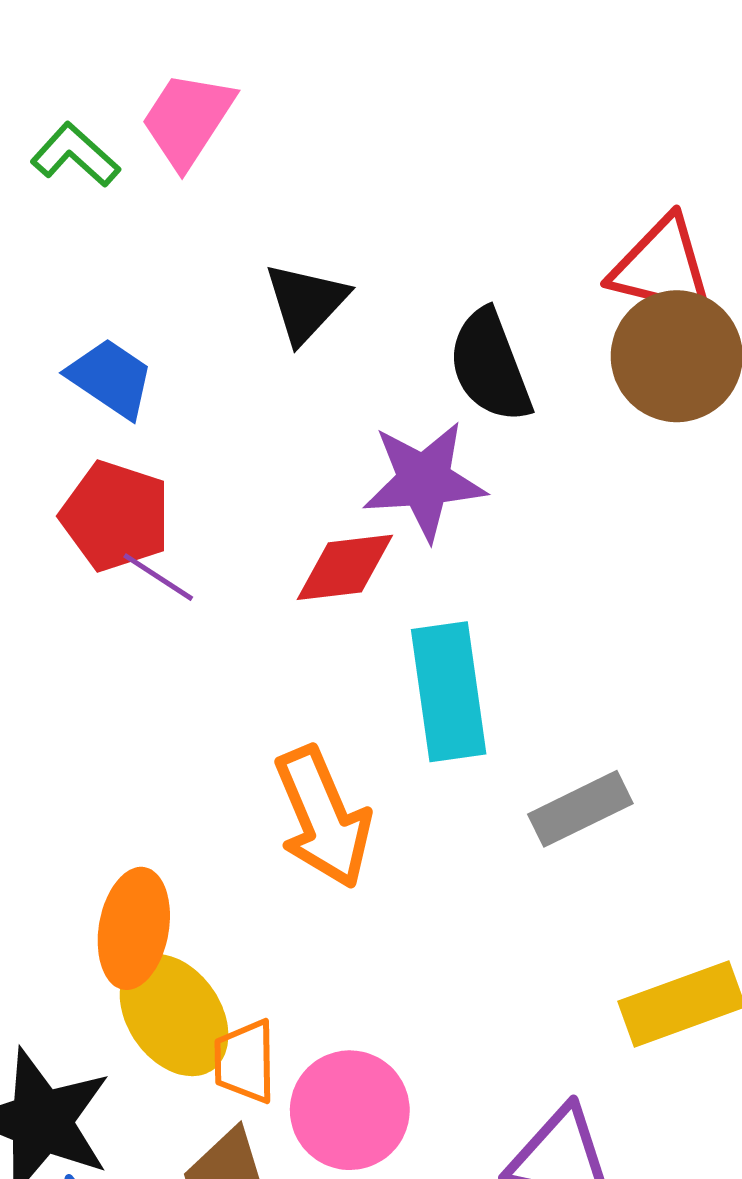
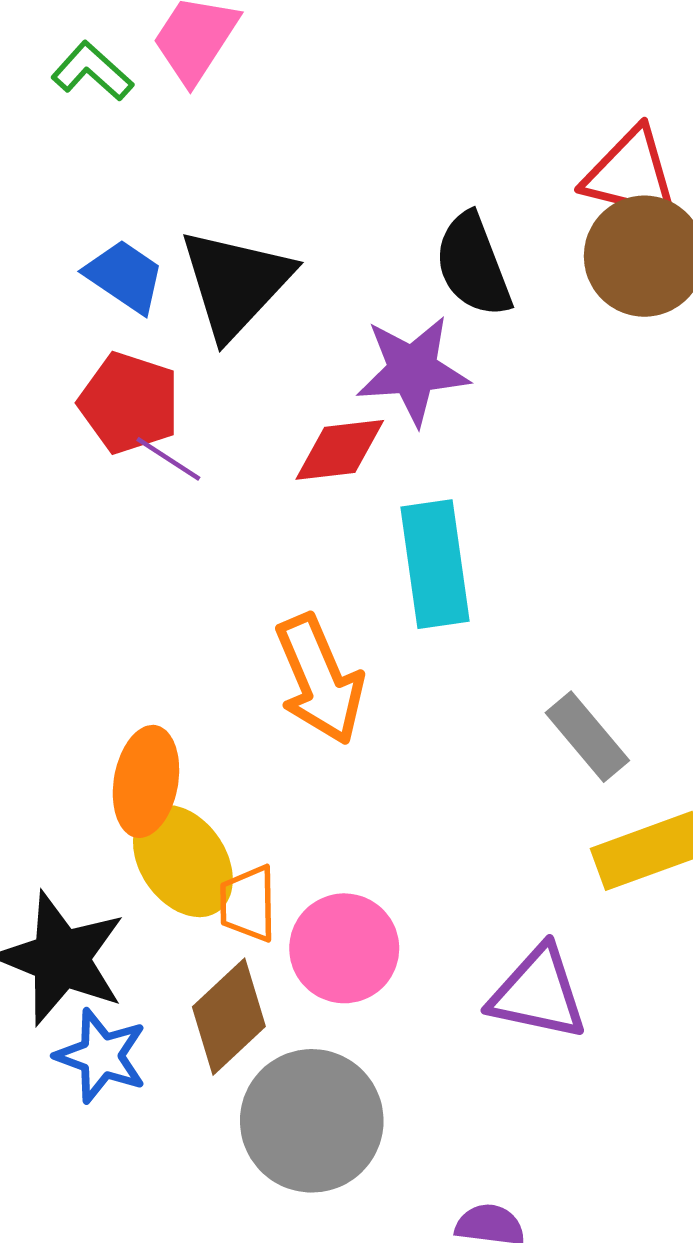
black triangle: (306, 303) -> (236, 283), moved, size x1.5
gray rectangle: (580, 809) -> (587, 737), moved, turned 76

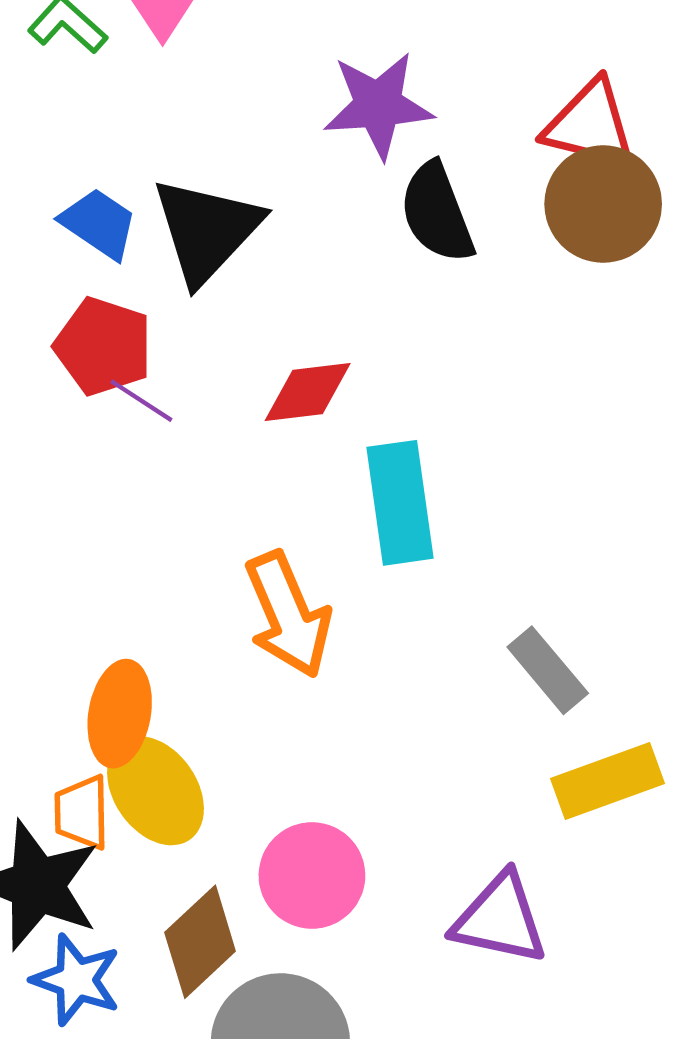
purple star: (413, 370) -> (378, 105), moved
orange trapezoid: (248, 904) -> (82, 812), moved

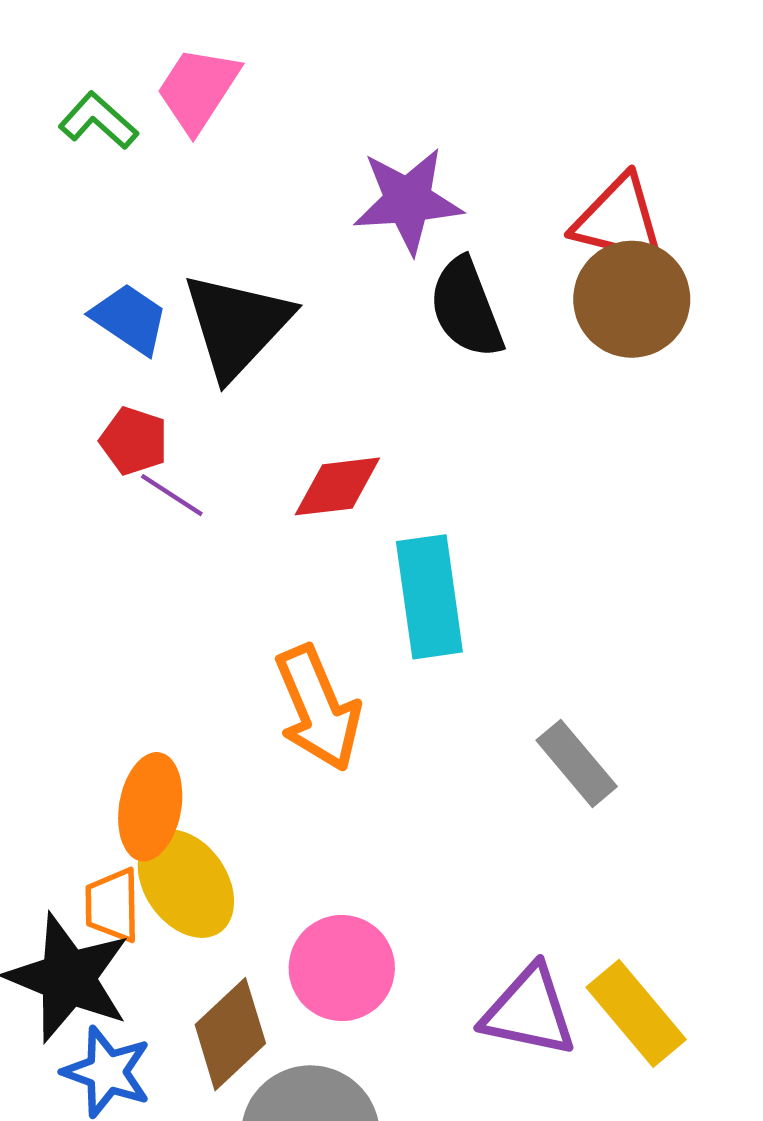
red pentagon: (103, 346) -> (134, 441), size x0.7
yellow rectangle: (607, 781) -> (636, 1013), moved, turned 70

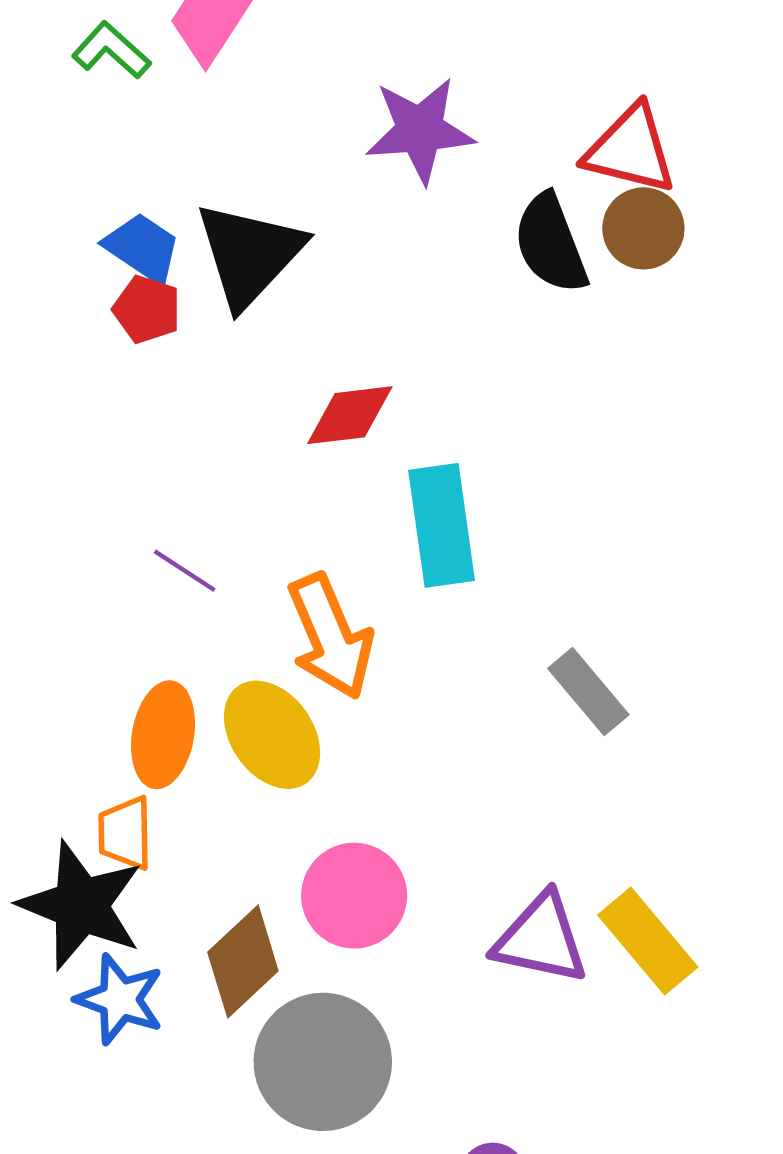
brown circle: (632, 299) -> (643, 228), size x0.7
black semicircle: (466, 308) -> (551, 244), moved
red pentagon: (134, 441) -> (147, 309), moved
purple line: (172, 495) -> (185, 571), moved
yellow ellipse: (186, 884) -> (272, 735), moved

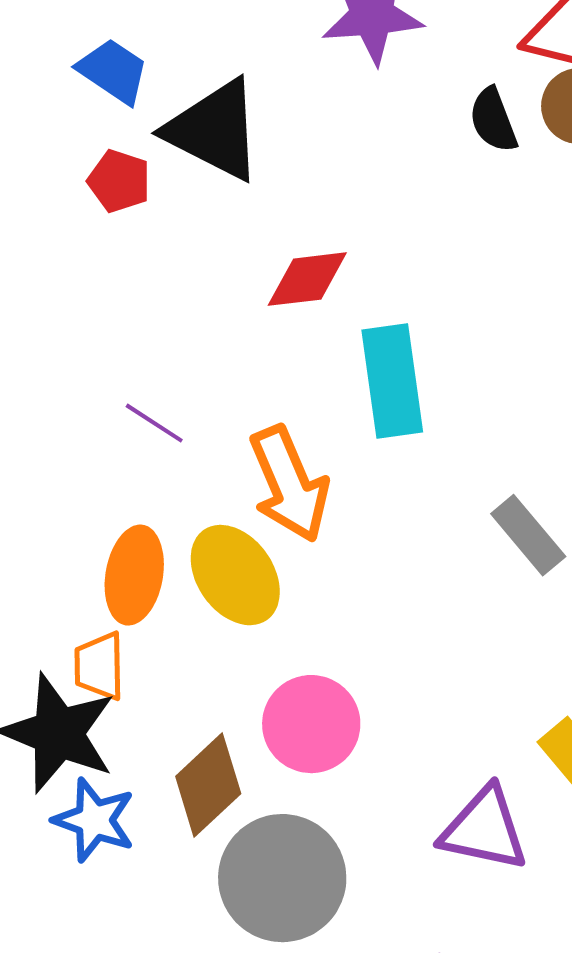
black semicircle: (551, 244) -> (493, 120), size x0.7
blue trapezoid: (143, 248) -> (113, 71), moved
black triangle: (249, 254) -> (214, 130), turned -46
purple triangle: (541, 939) -> (484, 829), moved

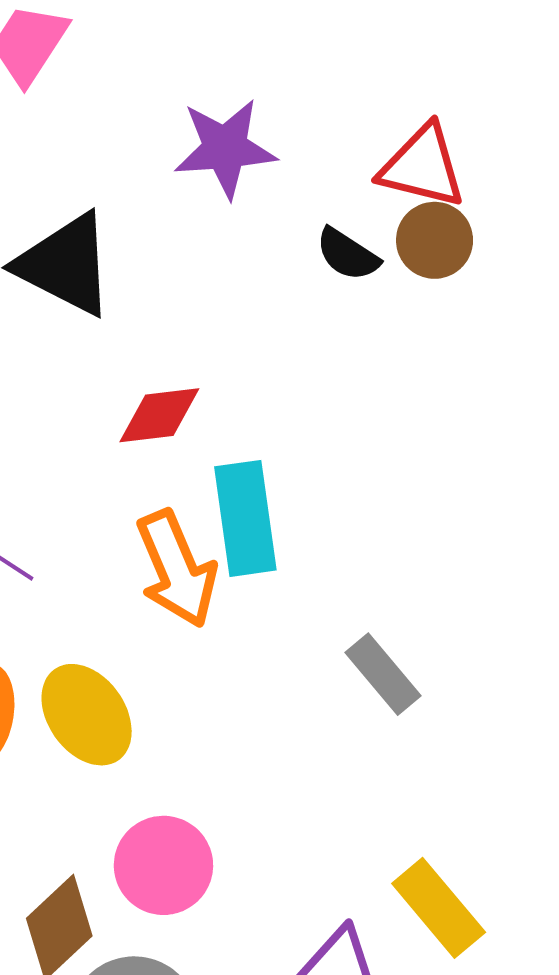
black semicircle: (493, 120) -> (348, 254), turned -36
orange arrow: (289, 484) -> (177, 569), moved

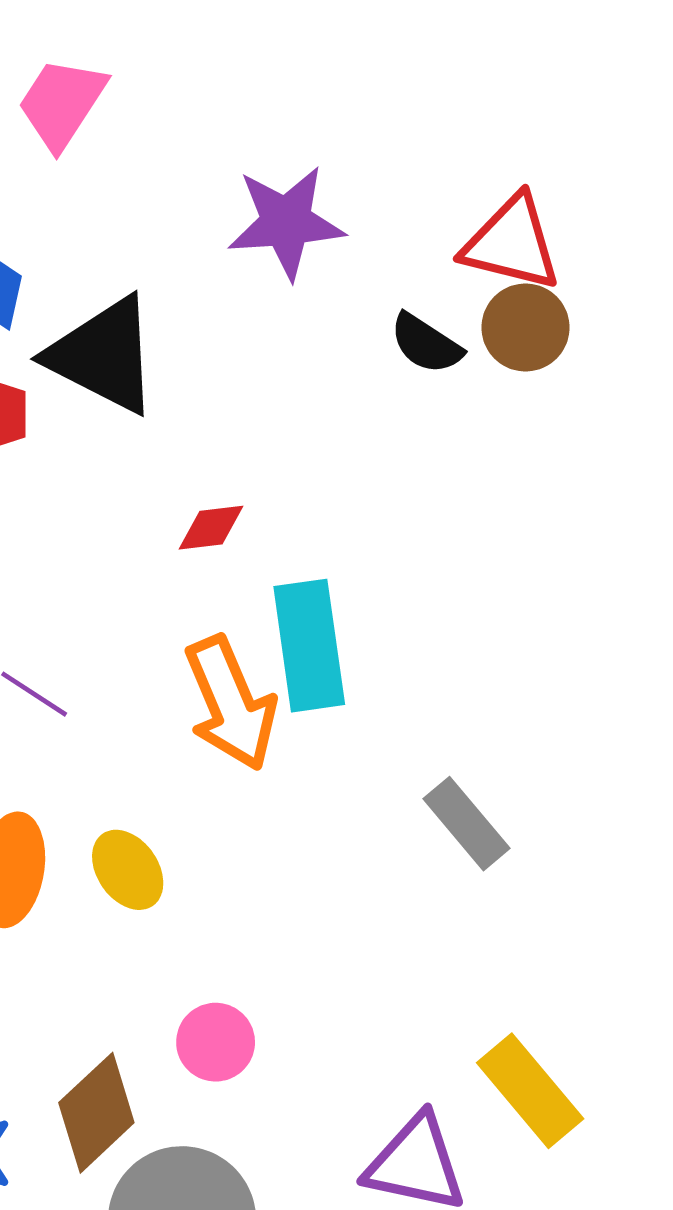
red diamond: (159, 415) -> (211, 528), size x0.7
yellow ellipse: (87, 715) -> (128, 870), size x0.7
pink circle: (163, 865) -> (216, 1042), size x0.7

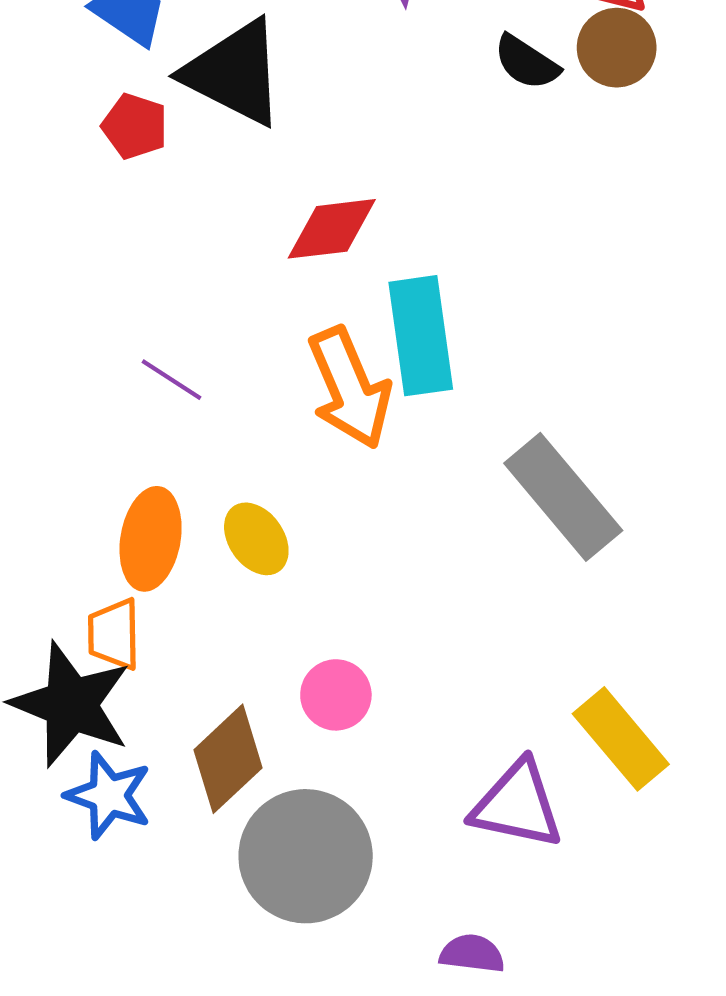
red diamond: (211, 528) -> (332, 229), size x1.5
gray rectangle: (467, 824) -> (563, 497), size x1.5

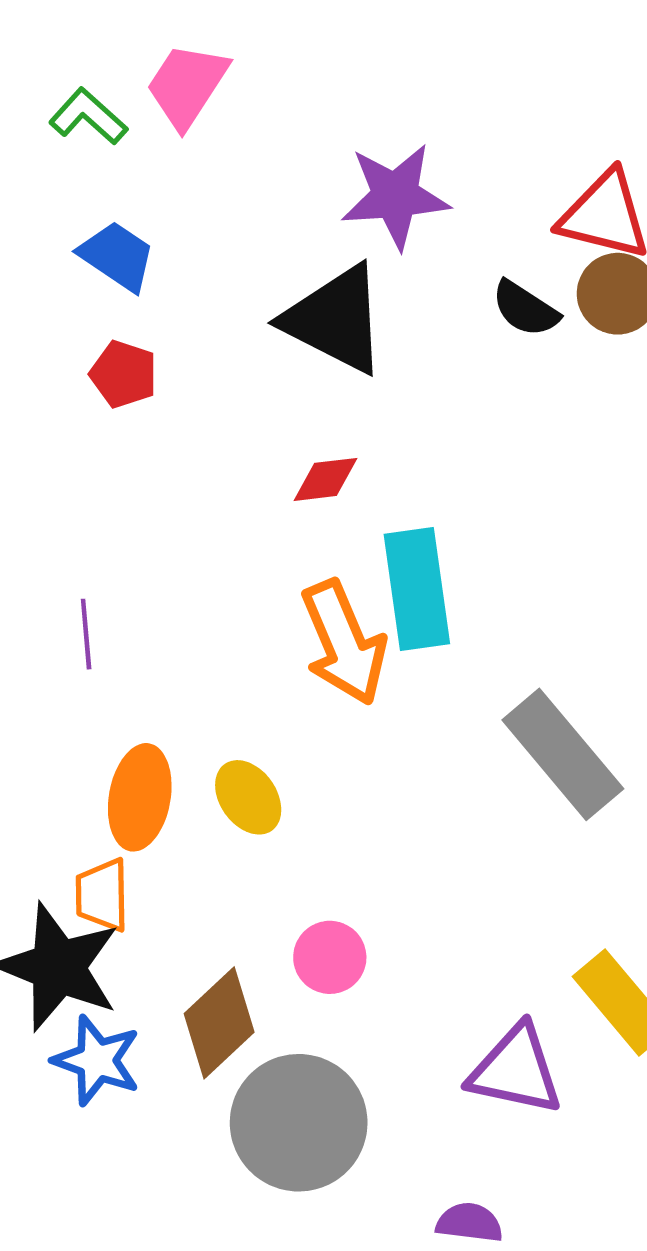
black triangle: (234, 73) -> (335, 319), moved
red diamond: (332, 229) -> (326, 479), size x0.7
purple line: (171, 380) -> (86, 634), moved, turned 52

